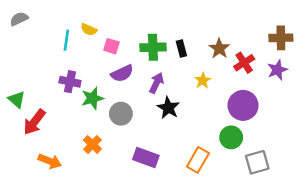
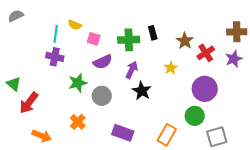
black rectangle: (181, 48) -> (153, 33), moved
purple cross: (70, 82) -> (55, 57), moved

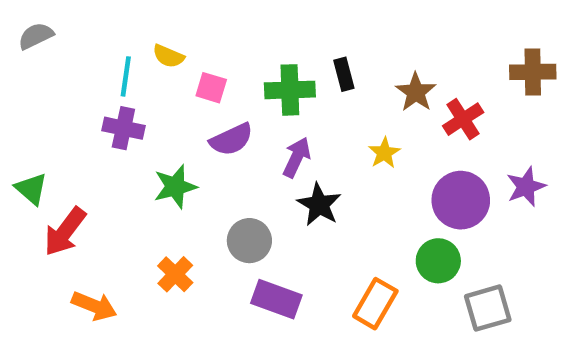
purple star: (234, 59) -> (526, 187), moved
gray circle: (102, 96) -> (249, 241), moved

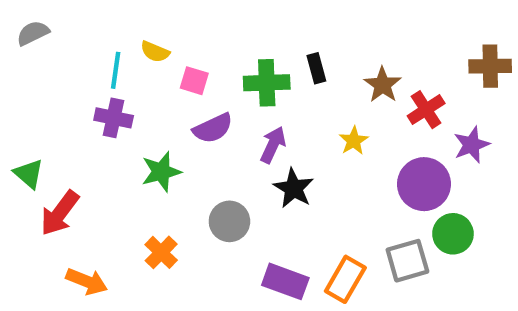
purple star: (526, 187) -> (472, 145), moved
green circle: (438, 261) -> (453, 234), moved
purple rectangle: (276, 299) -> (285, 281), moved
gray square: (488, 308) -> (407, 261), moved

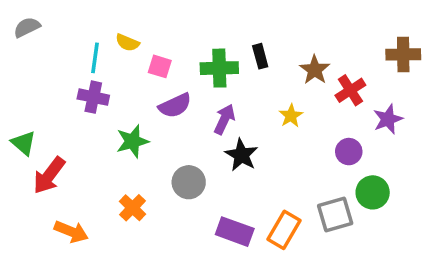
purple circle: (424, 184) -> (349, 152), size x0.6

